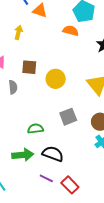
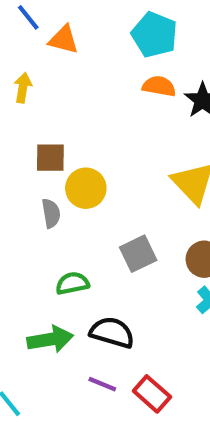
orange semicircle: (71, 31) -> (159, 86), moved
yellow circle: (56, 79) -> (86, 188), moved
gray semicircle: (13, 87) -> (51, 213), moved

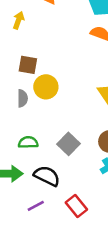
gray square: (138, 254) -> (69, 144), moved, turned -30
purple line: (102, 384) -> (36, 206), turned -60
red rectangle: (152, 394) -> (76, 206), moved

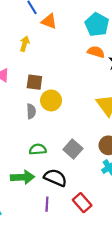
purple line: (36, 206) -> (47, 204), turned -56

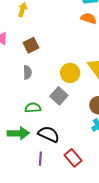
brown square: (34, 82) -> (31, 45), turned -35
yellow circle: (51, 100) -> (70, 73), moved
gray square: (73, 149) -> (59, 96), moved

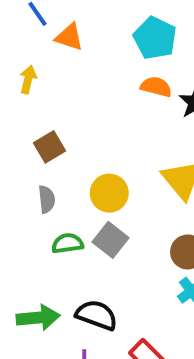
yellow circle: (70, 73) -> (109, 193), moved
green semicircle: (33, 108) -> (68, 243), moved

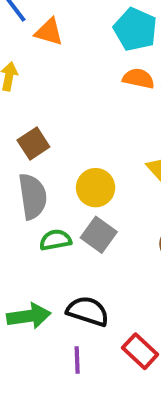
gray semicircle: (47, 199) -> (33, 196), size x1.6

